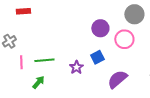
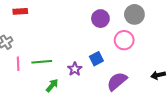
purple circle: (100, 28) -> (100, 19), moved
green arrow: (38, 82) -> (52, 85), moved

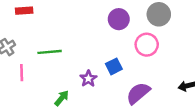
green line: (42, 62) -> (50, 52), moved

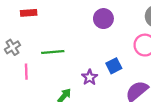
purple circle: (119, 19) -> (103, 19), moved

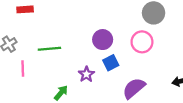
purple circle: (103, 19) -> (103, 40), moved

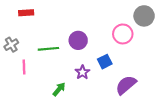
purple circle: (103, 40) -> (78, 40), moved
pink circle: (142, 42) -> (123, 34), moved

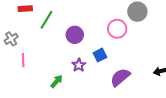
green line: (48, 49) -> (46, 20), moved, turned -54

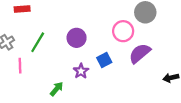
green line: (46, 20) -> (38, 42), moved
purple semicircle: (120, 77) -> (140, 53), moved

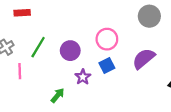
pink circle: (123, 31) -> (107, 39), moved
purple circle: (77, 38) -> (70, 51), moved

